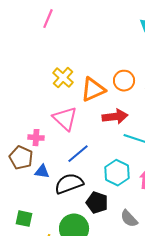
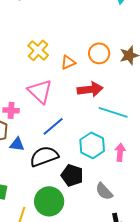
orange triangle: (93, 90) -> (68, 62), size x0.6

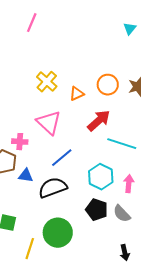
red arrow: (90, 89) -> (99, 121), turned -35
black pentagon: (72, 175) -> (97, 210), moved
gray semicircle: (104, 191) -> (122, 214), moved

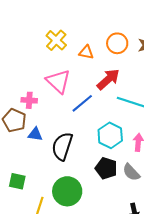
orange triangle: (77, 94) -> (86, 52), turned 35
blue line: (62, 158) -> (82, 103), moved
black semicircle: (53, 188) -> (62, 146), turned -52

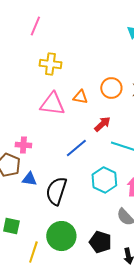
yellow cross: (56, 40) -> (50, 64), moved, turned -35
red arrow: (108, 79) -> (102, 124), size x0.7
pink triangle: (58, 81) -> (52, 104), moved, turned -36
black pentagon: (106, 168) -> (100, 242), moved

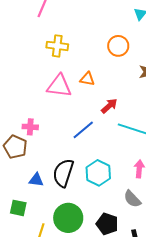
orange circle: (111, 88) -> (118, 46), moved
blue triangle: (29, 179) -> (36, 180), moved
cyan hexagon: (104, 180) -> (98, 173), moved

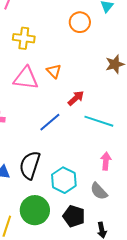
orange circle: (118, 46) -> (80, 22), moved
orange triangle: (87, 79) -> (54, 71), turned 35
cyan hexagon: (98, 173) -> (64, 180), moved

